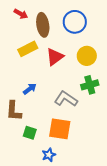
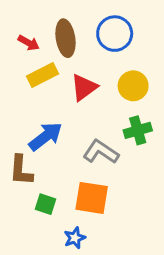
red arrow: (21, 14) -> (29, 43), moved
blue arrow: (30, 89) -> (46, 137), size x1.6

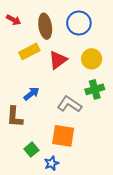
red arrow: (29, 43) -> (14, 20), moved
blue arrow: (46, 137) -> (31, 94), size x0.7
green square: (46, 204) -> (31, 150), moved, turned 32

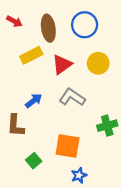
green cross: (95, 89) -> (107, 126), moved
gray L-shape: (69, 104) -> (72, 97), moved
blue star: (52, 163) -> (79, 175), moved

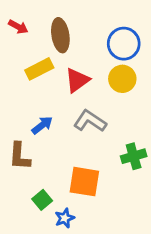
blue circle: (85, 25) -> (124, 44), moved
blue star: (79, 175) -> (65, 218), moved

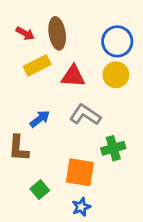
red arrow: (18, 27) -> (25, 33), moved
red triangle: (77, 80) -> (73, 76), turned 40
green cross: (134, 156) -> (113, 148), moved
blue star: (65, 218) -> (81, 207), moved

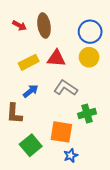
yellow rectangle: (37, 65) -> (29, 62), moved
green square: (40, 190) -> (31, 145), size x1.5
blue star: (81, 207) -> (71, 155), moved

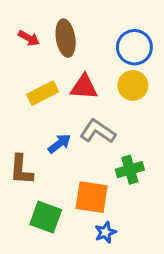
blue arrow: (31, 91) -> (59, 144), moved
green square: (31, 145) -> (46, 217), turned -30

